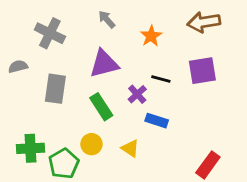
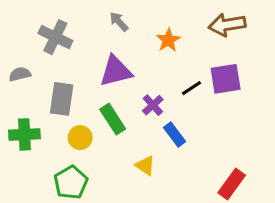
black line: (161, 79) -> (191, 88), moved, turned -48
blue rectangle: (157, 121) -> (174, 134), turned 35
yellow circle: (91, 144) -> (80, 138), moved
green cross: (30, 148) -> (24, 134), moved

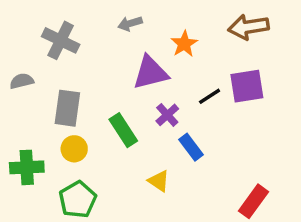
gray arrow: (119, 22) -> (130, 24), turned -65
purple triangle: (116, 71) -> (150, 73), moved
green cross: (24, 134) -> (27, 167), moved
yellow circle: (80, 138) -> (74, 149), moved

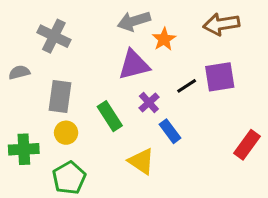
gray arrow: (130, 24) -> (134, 21), moved, size x1.5
yellow triangle: (159, 181) -> (141, 161), size x1.4
red rectangle: (254, 201) -> (247, 145), moved

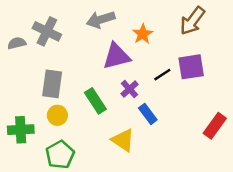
gray arrow: (134, 21) -> (101, 20), moved
brown arrow: (221, 24) -> (192, 21), turned -44
gray semicircle: (19, 72) -> (17, 43), moved

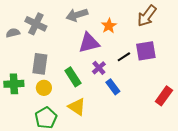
green cross: (21, 130) -> (14, 84), moved
yellow triangle: (123, 140) -> (77, 107), moved

